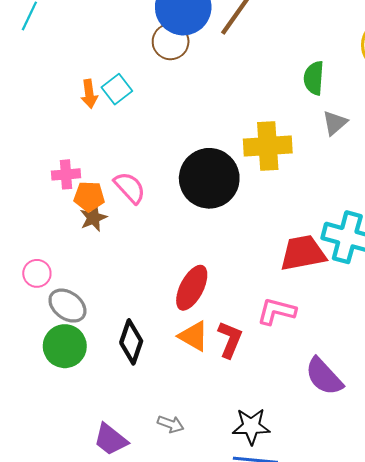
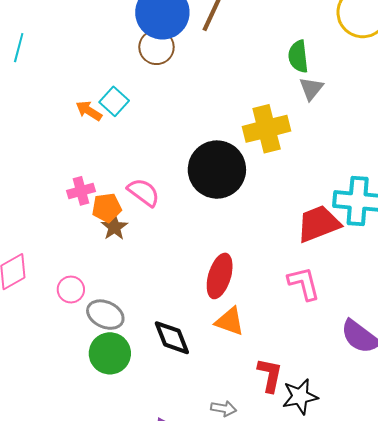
orange arrow: (89, 94) -> (89, 111), turned 140
gray triangle: (335, 123) -> (311, 88), moved
pink L-shape: (277, 311) -> (304, 283), turned 72
red L-shape: (230, 339) -> (270, 375), moved
black diamond: (131, 342) -> (172, 338), turned -30

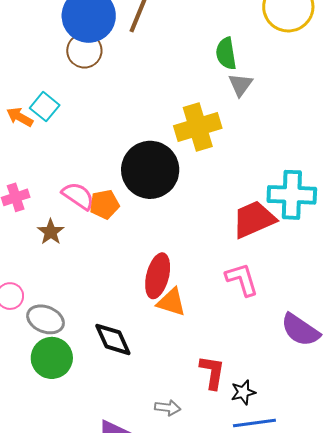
orange pentagon: (107, 208) -> (104, 204), moved
orange triangle: (230, 321) -> (171, 302), moved
black star: (300, 396) -> (243, 392), size x0.7

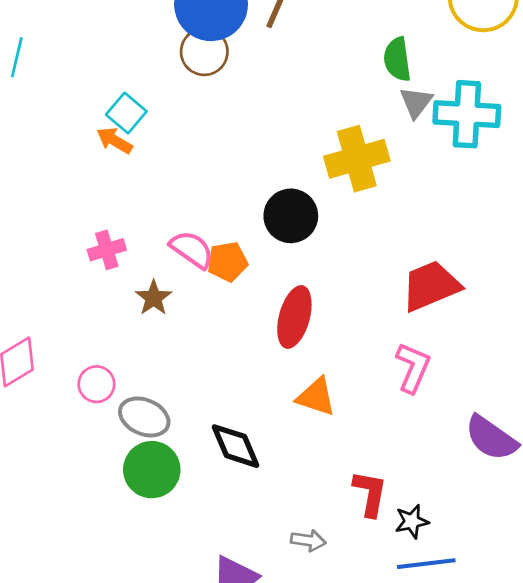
cyan square: (45, 107) -> (126, 113), moved
black circle: (150, 170) -> (291, 216), size x0.7
cyan cross: (292, 195) -> (467, 114), moved
red ellipse: (158, 276) -> (294, 317), moved
pink L-shape: (242, 279) -> (413, 368), turned 39

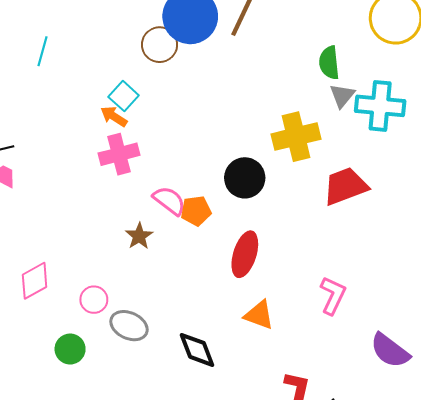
brown circle: (204, 52) -> (160, 45), moved
pink cross: (107, 250) -> (119, 154), moved, size x1.4
red trapezoid: (431, 286) -> (345, 186), moved
green circle: (152, 470) -> (70, 349), moved, size x0.7

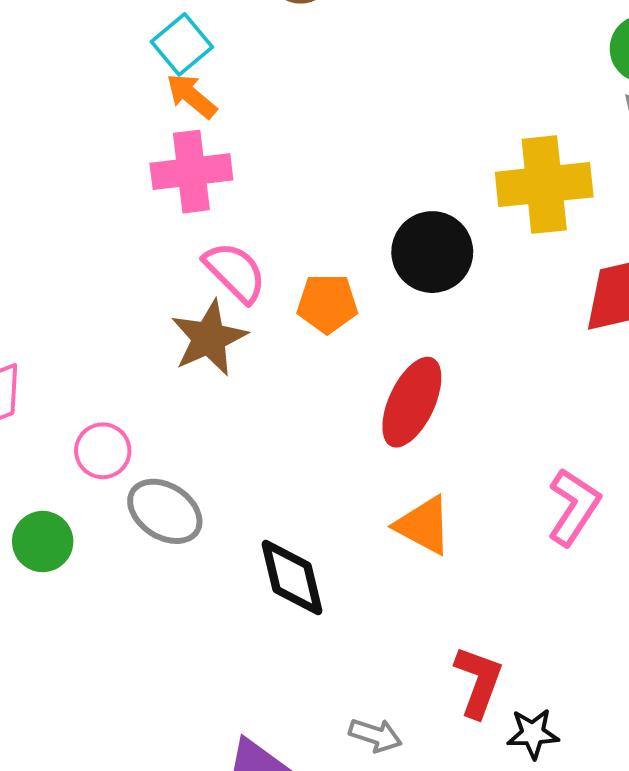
cyan square: (124, 96) -> (182, 44), moved
pink semicircle: (169, 201) -> (235, 272), moved
brown star: (139, 236) -> (209, 338), size x1.4

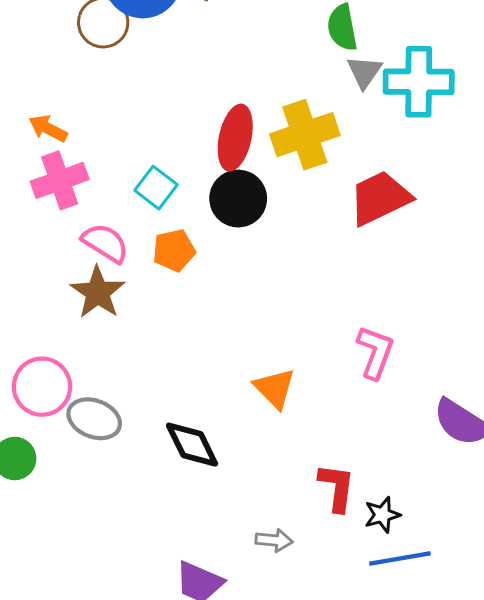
cyan square: (182, 44) -> (156, 188), moved
red ellipse: (412, 402) -> (235, 138), moved
pink circle: (103, 451) -> (42, 387), size x1.5
orange triangle: (424, 525) -> (275, 388), turned 30

